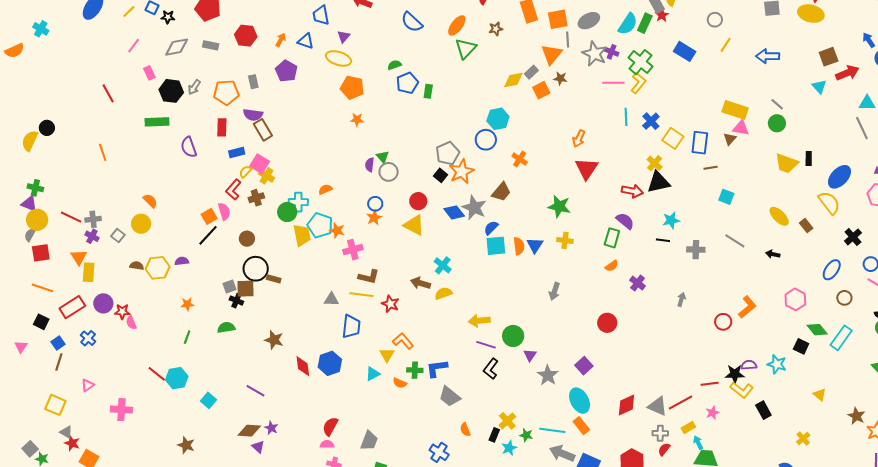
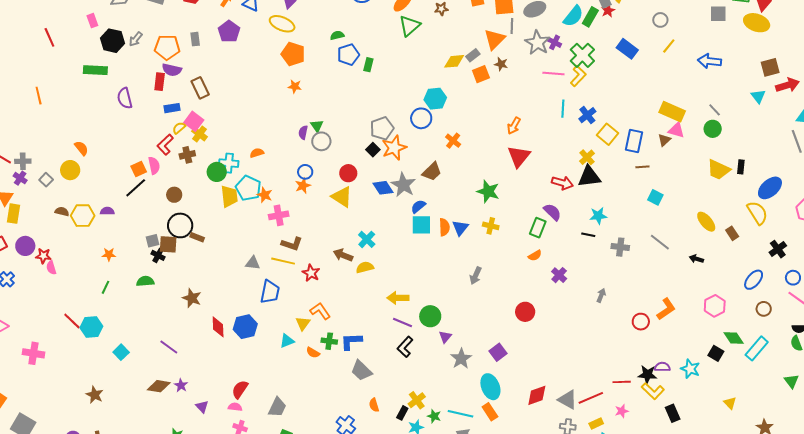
purple semicircle: (253, 115) -> (172, 70), moved
purple triangle: (258, 447) -> (202, 407), moved

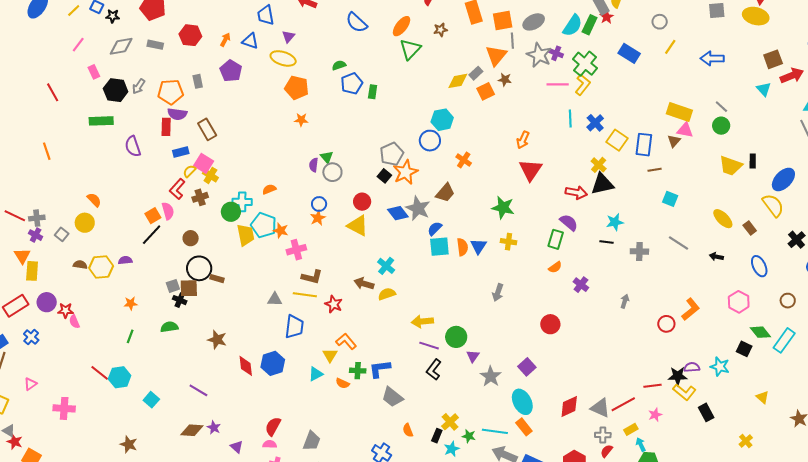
blue ellipse: (754, 280) -> (759, 266), moved, turned -60

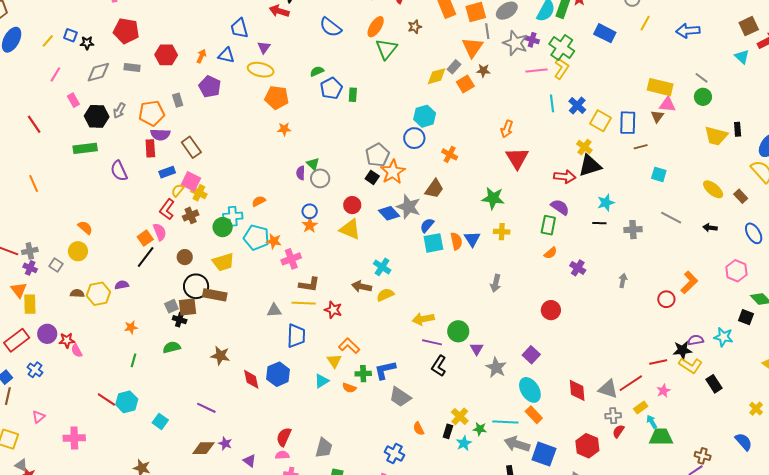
yellow trapezoid: (246, 235) -> (223, 262), moved, turned 90
brown rectangle: (217, 279) -> (215, 295), size x1.6
red diamond: (569, 407) -> (577, 390), turned -65

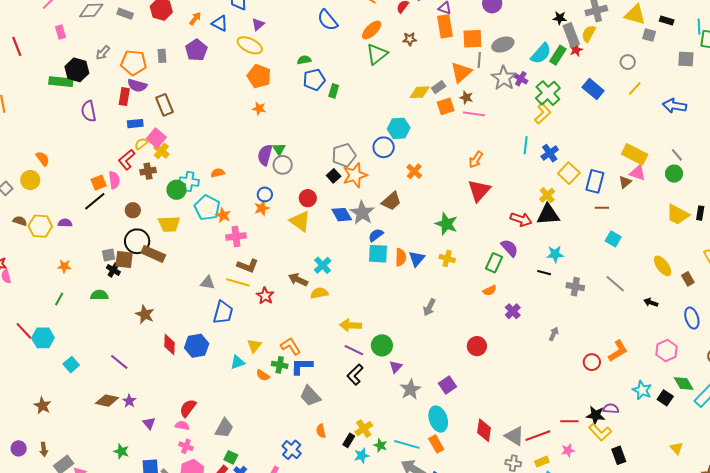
pink line: (536, 71) -> (474, 114), moved
black hexagon: (97, 116) -> (77, 70), moved
purple semicircle: (301, 173) -> (265, 155), size x1.5
cyan star: (723, 337) -> (642, 390), moved
orange L-shape: (349, 346) -> (291, 346), moved

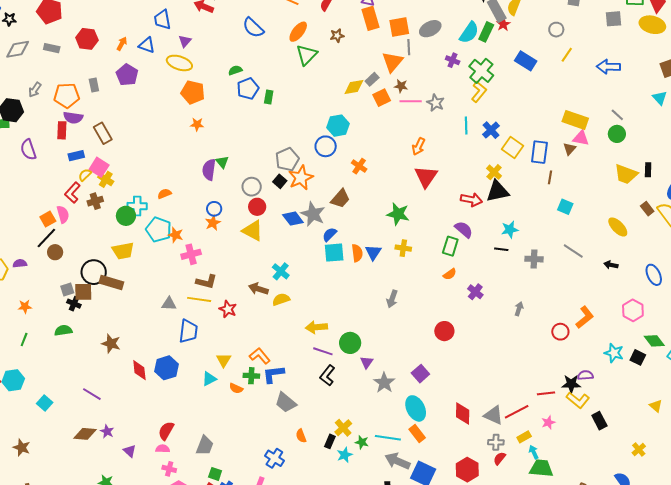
gray star: (504, 78) -> (436, 103), moved, size x0.7
gray circle: (283, 165) -> (252, 187), moved
brown line: (602, 208) -> (550, 177), turned -72
brown circle: (133, 210) -> (55, 252), moved
brown rectangle: (688, 279) -> (647, 209), moved

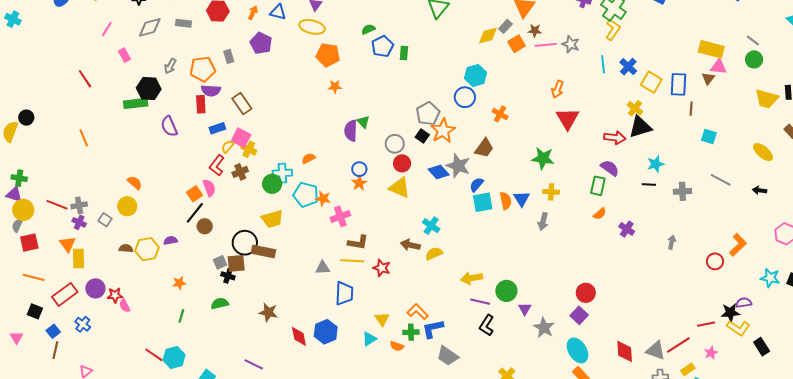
gray arrow: (392, 299) -> (543, 221), moved
red circle: (444, 331) -> (586, 293), moved

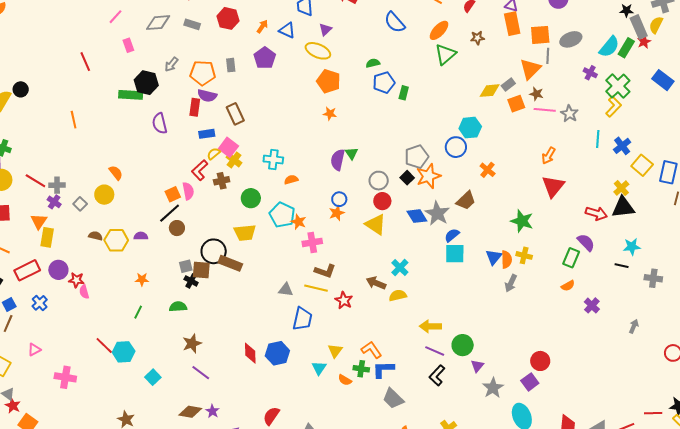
cyan cross: (282, 173) -> (273, 159), moved
orange semicircle: (506, 201) -> (507, 260), moved
brown star: (268, 312) -> (192, 343), moved, turned 30
cyan triangle: (369, 339) -> (319, 368), turned -35

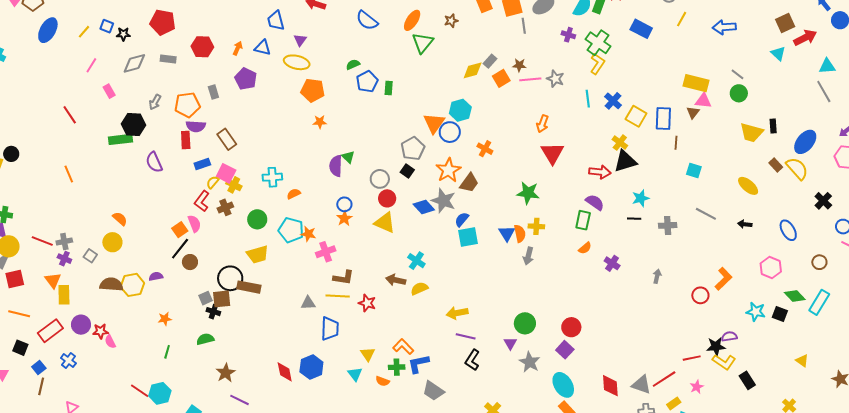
orange triangle: (530, 69) -> (434, 123), moved
orange star: (428, 176) -> (448, 170), moved
brown semicircle: (96, 236) -> (111, 284), size x1.6
green circle: (463, 345) -> (525, 323), moved

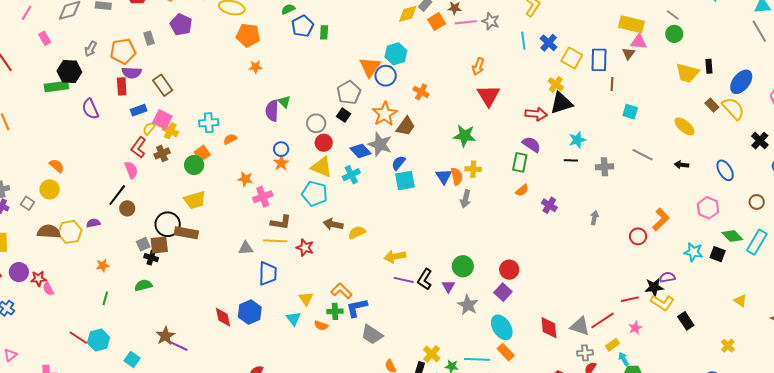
orange square: (180, 230) -> (202, 153), moved
cyan pentagon: (291, 230) -> (315, 194), moved
cyan cross: (416, 261) -> (351, 175), moved, turned 30
black L-shape: (472, 360) -> (425, 279), moved
brown star: (226, 373) -> (165, 336), moved

